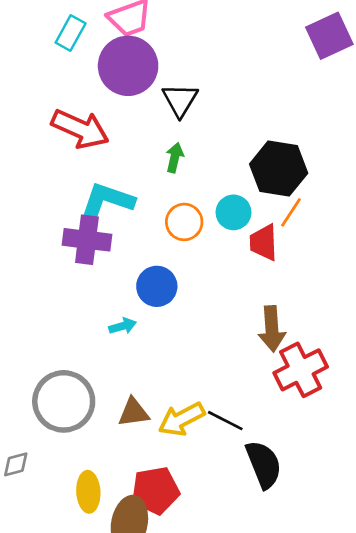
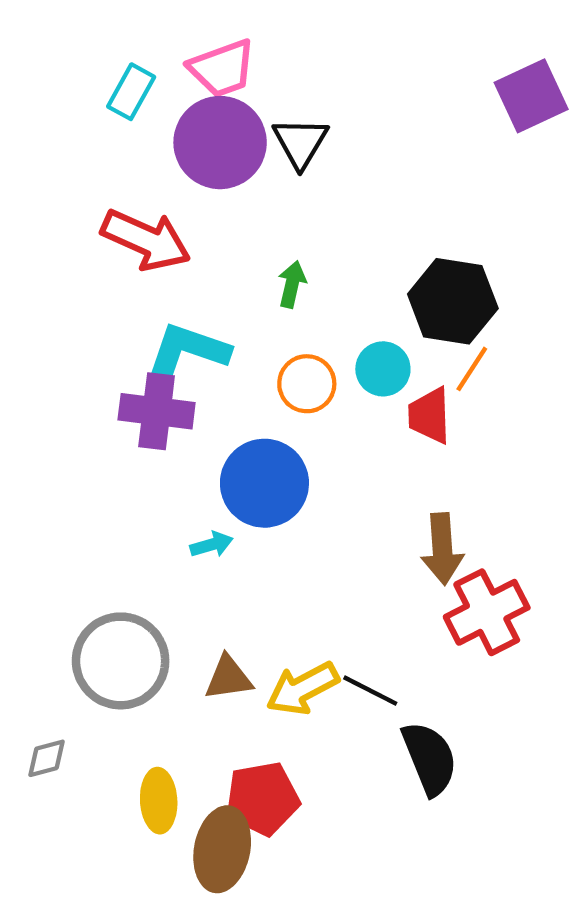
black triangle: (180, 100) -> (300, 143), moved
blue circle: (157, 286) -> (264, 483), size x1.4

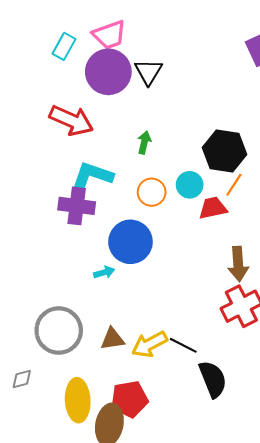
red trapezoid: (430, 415) -> (213, 208), turned 80
brown arrow: (442, 549) -> (238, 264), moved
yellow ellipse: (159, 801) -> (78, 400), size x1.4

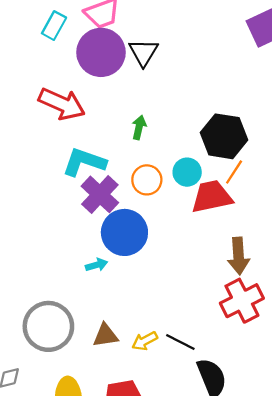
purple cross: (77, 206) -> (100, 194), moved, turned 36
red trapezoid: (213, 208) -> (212, 197), size x1.4
yellow arrow: (149, 344) -> (145, 341), size x0.7

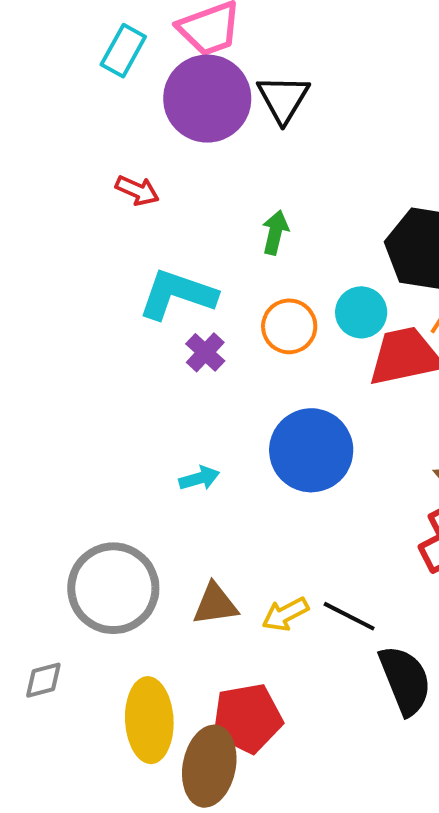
red arrow: (62, 104) -> (137, 190), size x0.5
purple cross: (100, 194) -> (205, 352), size x0.6
blue circle: (124, 232) -> (311, 450), moved

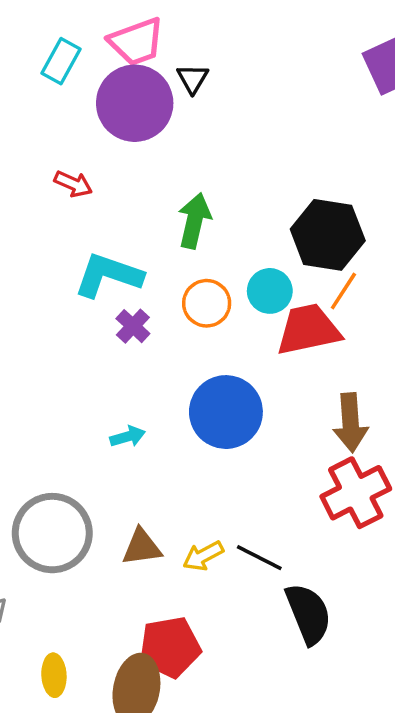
black triangle: (283, 99) -> (193, 79), moved, size x0.7
green arrow: (275, 232) -> (194, 221), size x1.4
yellow ellipse: (149, 720) -> (54, 675), moved, size x0.6

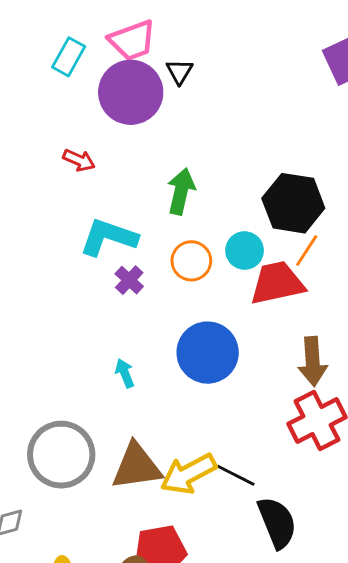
cyan arrow: (128, 437) -> (125, 373), turned -96
brown triangle: (142, 547) -> (137, 466), size x1.5
yellow arrow: (203, 556) -> (188, 474), size x1.6

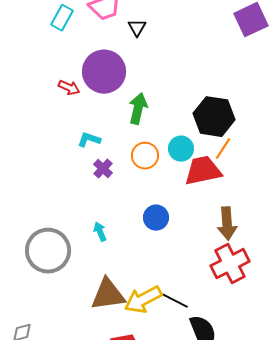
purple circle: (131, 92) -> (104, 72), moved
cyan L-shape: (109, 237) -> (89, 140), size x0.6
blue circle: (208, 353) -> (156, 218), size x0.6
gray circle: (61, 455) -> (48, 251), moved

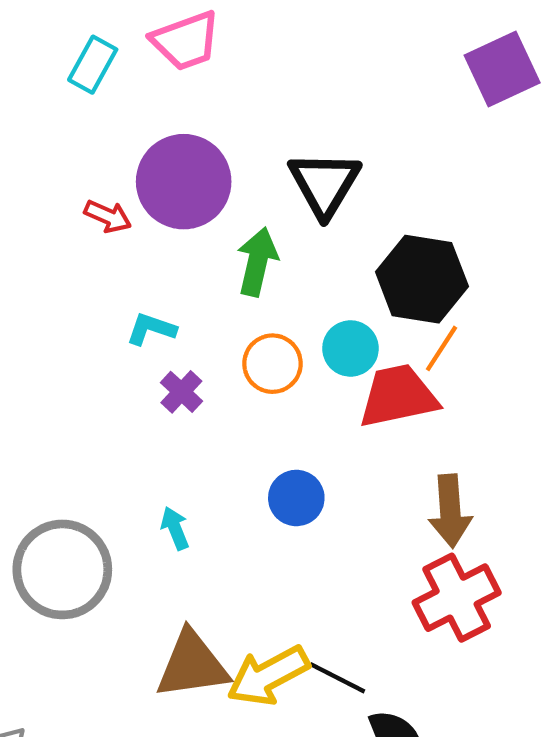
black triangle: (137, 28) -> (324, 184), moved, size x1.8

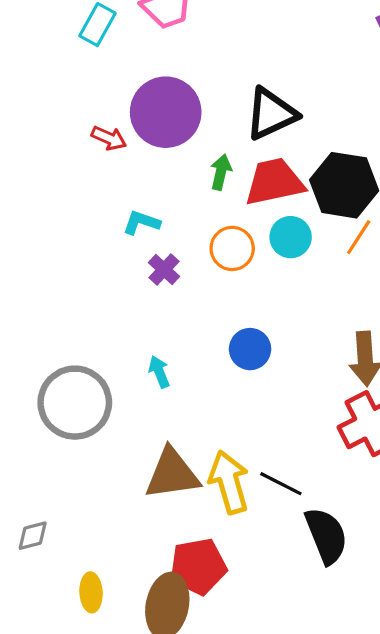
black triangle: (324, 184) -> (271, 114), turned 34
green arrow: (257, 262) -> (221, 172), size x0.7
red trapezoid: (398, 396) -> (274, 182), moved
yellow arrow: (268, 676) -> (229, 482), turned 102

